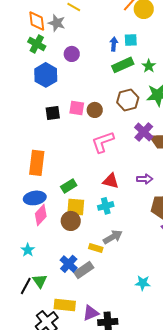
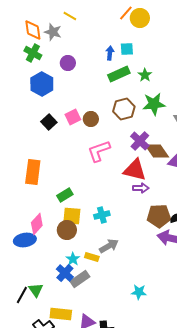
pink square: (77, 108) -> (73, 117), turned -35
black square: (53, 113) -> (49, 122), turned -35
red triangle: (111, 181) -> (135, 170), moved, size x1.4
blue ellipse: (35, 198) -> (25, 240), moved
cyan star: (28, 250) -> (73, 259), moved

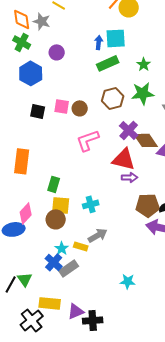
cyan square: (127, 49) -> (116, 38), size x1.5
green star: (145, 75) -> (144, 64), moved
pink square: (73, 117) -> (62, 106), turned 35
black square: (49, 122) -> (38, 111), turned -35
green rectangle: (65, 195) -> (54, 184), turned -42

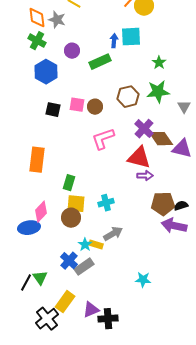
green rectangle: (108, 63) -> (100, 62), moved
cyan star: (62, 248) -> (85, 245), moved
yellow rectangle: (50, 303) -> (65, 302), turned -60

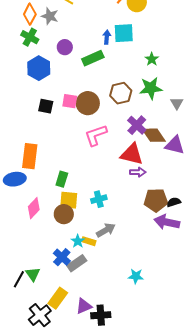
orange diamond: (37, 18) -> (30, 14), turned 35
brown circle: (95, 107) -> (88, 103), size x1.5
blue ellipse: (29, 228) -> (15, 179), moved

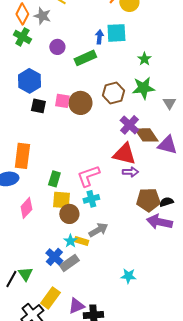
blue hexagon: (39, 68) -> (29, 81), moved
pink L-shape: (96, 135) -> (88, 176), moved
brown circle: (64, 214) -> (69, 214), moved

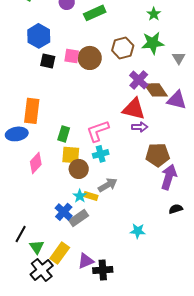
black semicircle: (166, 202) -> (176, 209), moved
purple arrow: (159, 222) -> (169, 177), turned 95
green triangle: (25, 274) -> (37, 247), moved

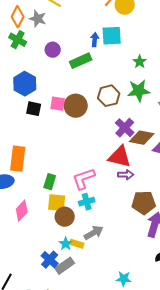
brown diamond: (156, 90) -> (142, 138), turned -45

